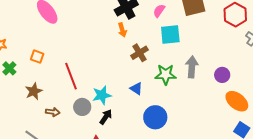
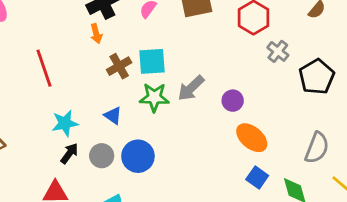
cyan square: (170, 34) -> (152, 61), moved
gray arrow: (192, 67) -> (191, 88), turned -140
red line: (71, 76) -> (44, 68), moved
gray circle: (82, 107) -> (102, 156), moved

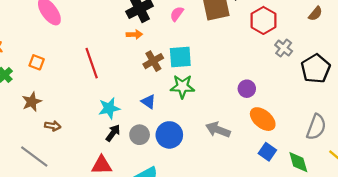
orange arrow: (96, 34) -> (134, 34), turned -77
gray arrow: (191, 88) -> (218, 130), moved, turned 65

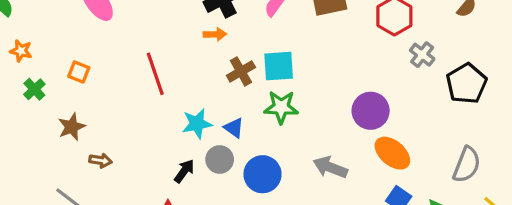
purple circle: (247, 89) -> (371, 111), size x1.5
cyan star: (109, 108) -> (197, 124), moved
gray circle: (140, 135) -> (220, 159), moved

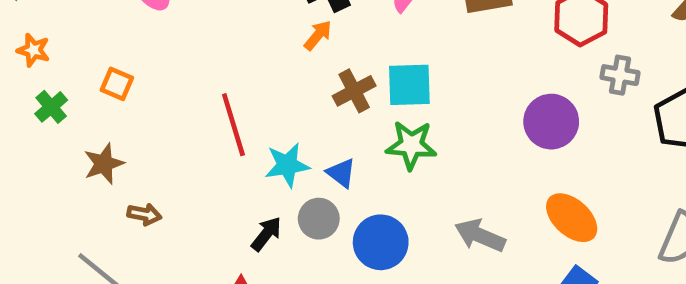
orange arrow: (215, 34) -> (318, 35), turned -50
gray cross: (422, 55) -> (620, 75), turned -30
red line: (155, 74) -> (233, 125), moved
purple circle: (371, 111) -> (551, 122), moved

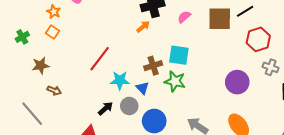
orange star: (33, 50) -> (54, 12), moved
brown cross: (354, 91) -> (153, 66), moved
red line: (233, 125) -> (100, 59), turned 44

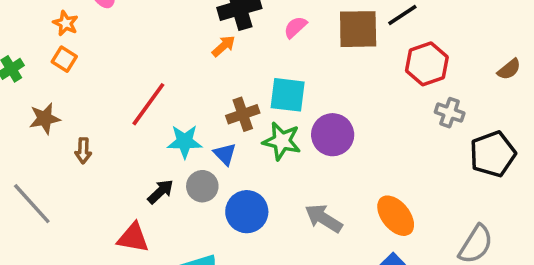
purple circle: (237, 82) -> (333, 135), moved
brown arrow: (54, 91) -> (83, 151), moved, turned 72

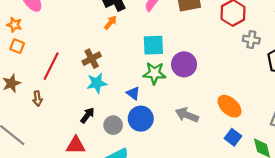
red line: (148, 104) -> (51, 66), moved
brown cross: (243, 114) -> (92, 59), moved
blue triangle: (225, 154) -> (133, 93), moved
gray circle: (202, 186) -> (113, 125), moved

